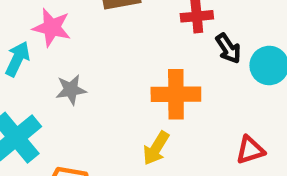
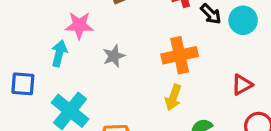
gray star: (71, 90) -> (114, 56), moved

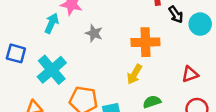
gray star: (114, 56) -> (94, 33), turned 30
blue square: (23, 84) -> (16, 53), moved

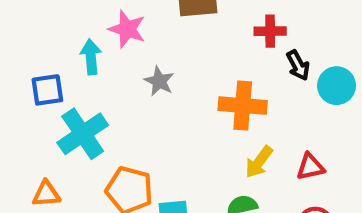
cyan arrow: (52, 23) -> (91, 57), turned -36
blue square: (16, 53) -> (47, 90), moved, turned -30
yellow arrow: (134, 74) -> (259, 162), moved

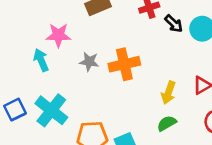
blue square: (47, 90) -> (15, 110), moved
orange cross: (243, 106) -> (124, 64), moved

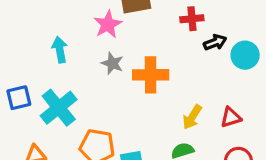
black arrow: (174, 24) -> (215, 42), turned -78
pink star: (58, 35) -> (108, 24), moved, turned 30

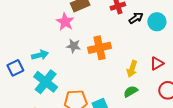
cyan arrow: (60, 50) -> (40, 55), moved, turned 98
blue square: (19, 98) -> (15, 68), moved

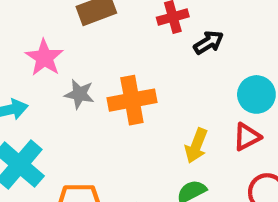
pink star: (65, 22) -> (44, 58), moved
cyan circle: (157, 22) -> (256, 94), moved

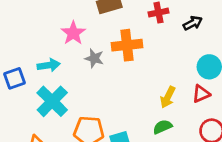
black arrow: (209, 43) -> (193, 23), moved
orange cross: (132, 100) -> (127, 45), moved

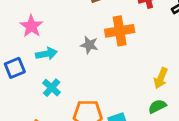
pink star: (73, 33) -> (31, 26), moved
cyan cross: (52, 101) -> (52, 88), size x0.6

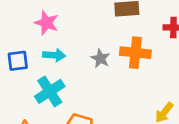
pink star: (31, 26) -> (47, 23), turned -30
cyan cross: (52, 88) -> (50, 91), size x1.5

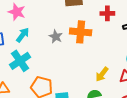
cyan arrow: (54, 55) -> (23, 35), turned -56

